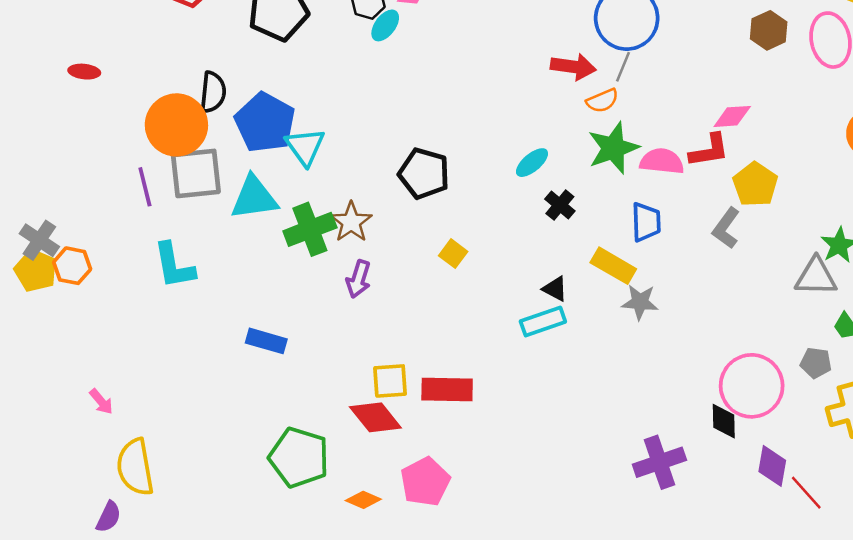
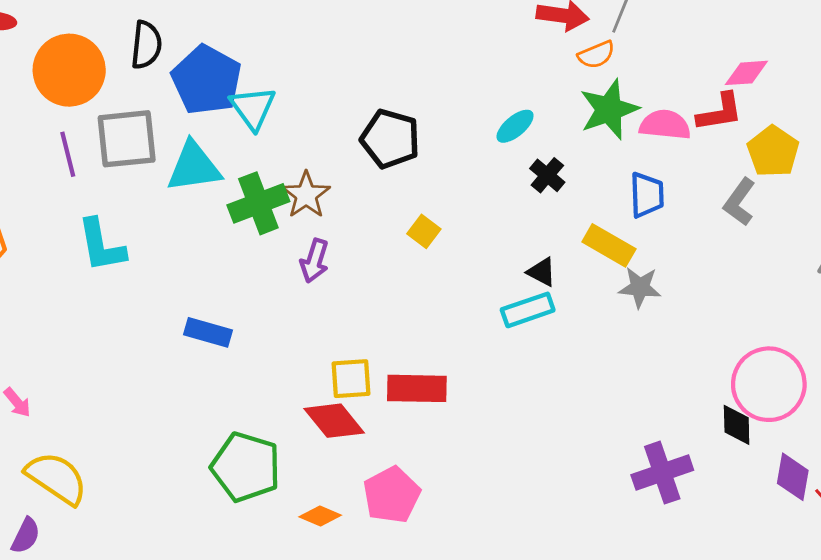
orange circle: (176, 125) -> (69, 70), moved
yellow semicircle: (135, 467) -> (57, 478), turned 134

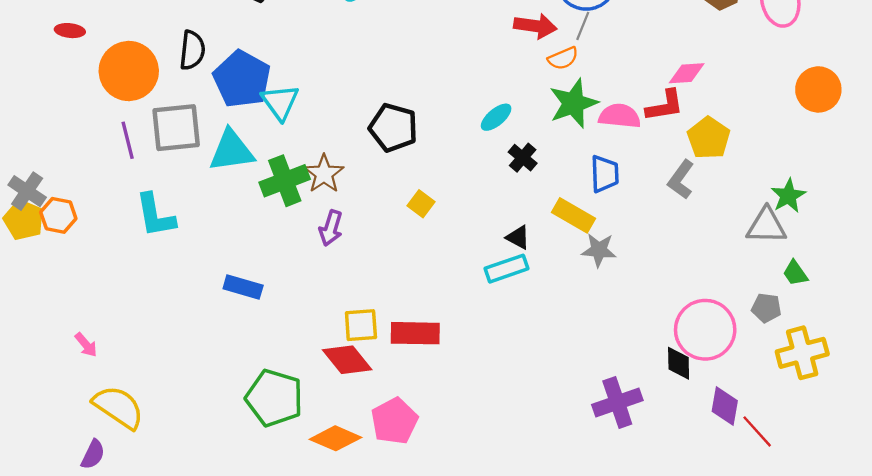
orange diamond: (320, 516) -> (336, 438), size x1.5

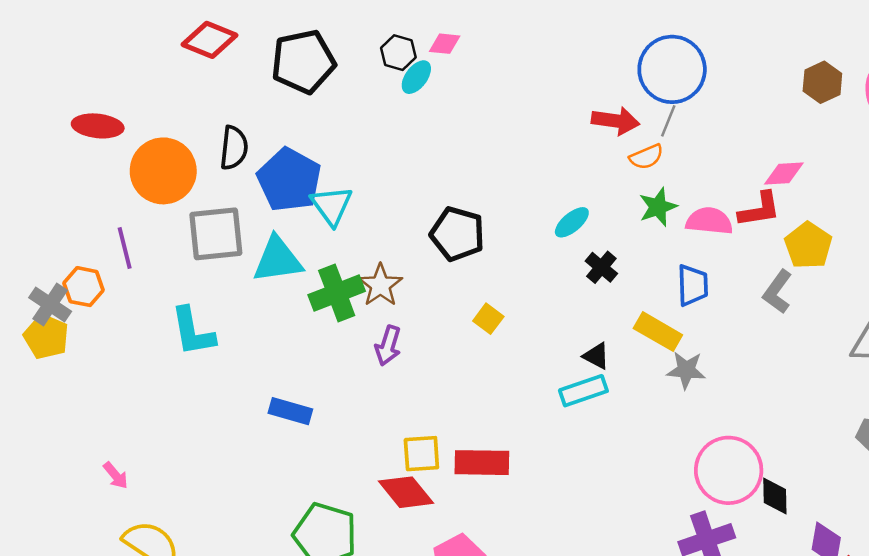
red ellipse: (70, 31) -> (98, 126), size x1.5
green star: (573, 103) -> (658, 207), size x0.7
purple line: (128, 140) -> (125, 248), moved
orange hexagon: (58, 215) -> (84, 287), moved
pink circle: (705, 330) -> (729, 470), moved

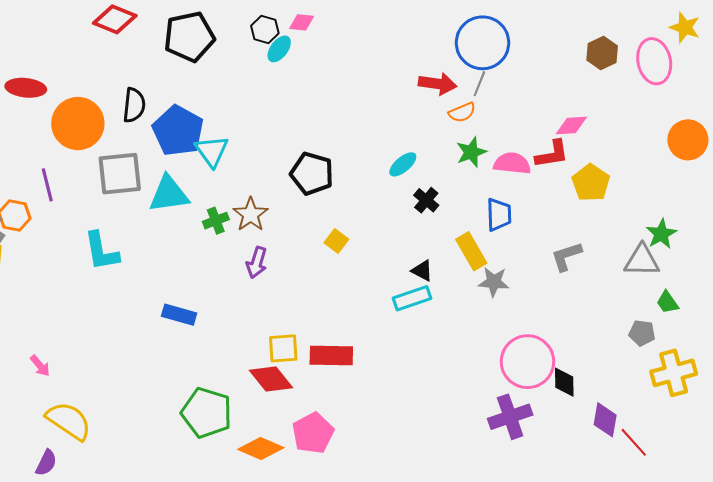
gray L-shape: (777, 292) -> (566, 256), moved, turned 36
green cross: (337, 293) -> (216, 221), size x0.6
yellow rectangle: (658, 332) -> (471, 251), turned 30

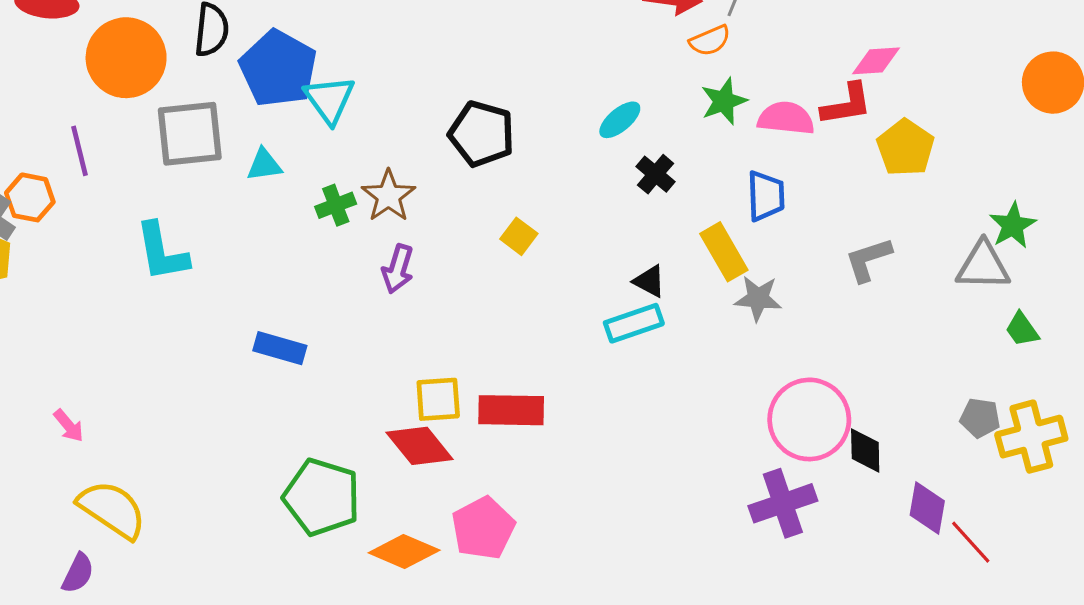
cyan triangle: (169, 194) -> (264, 165), size x0.6
gray pentagon: (642, 333) -> (980, 418), moved

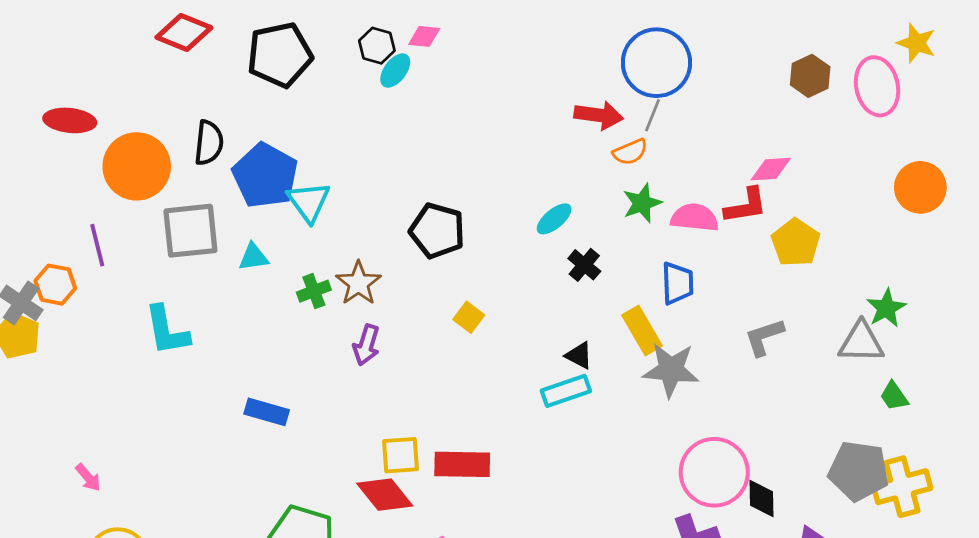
gray star: (758, 298) -> (671, 370), size x1.4
gray pentagon: (980, 418) -> (859, 471), size x1.8

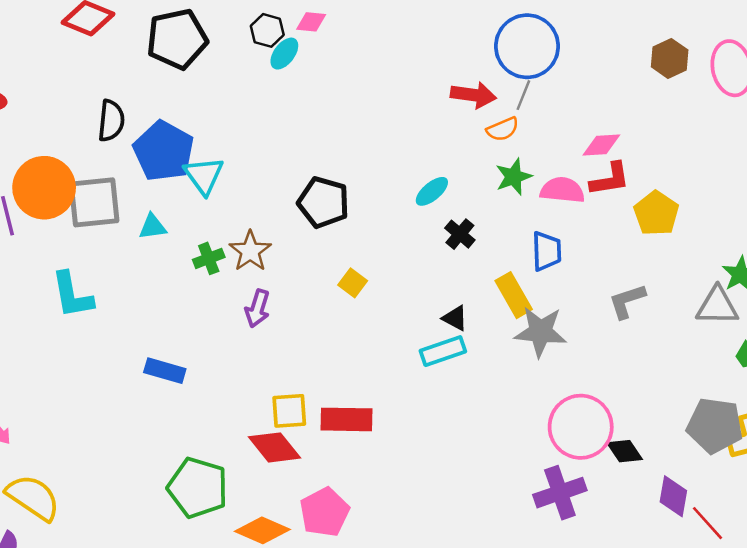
orange circle: (137, 166) -> (44, 188), moved
pink diamond: (771, 169) -> (601, 145), moved
black diamond: (761, 498) -> (625, 451), turned -33

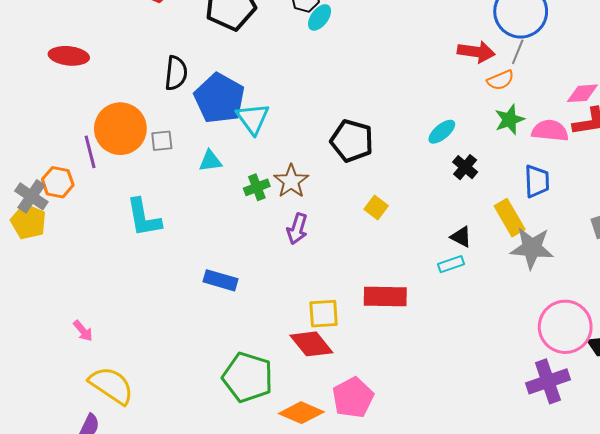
gray square: (94, 202) -> (162, 141), size x0.5
cyan rectangle: (443, 351) -> (451, 264), size x0.7
red rectangle: (347, 419) -> (385, 296), moved

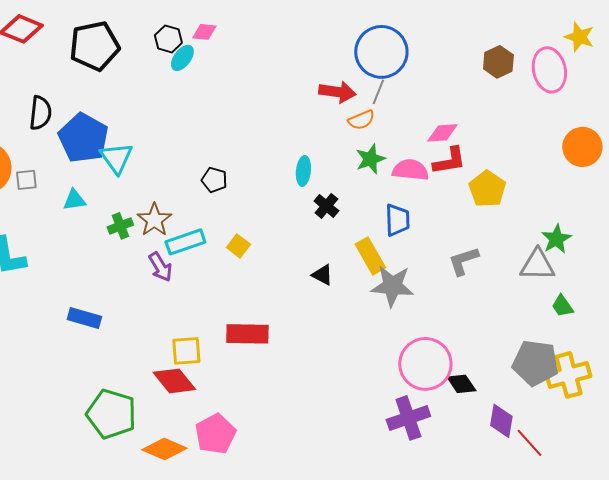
cyan ellipse: (442, 132) -> (303, 171), turned -44
black pentagon: (352, 141) -> (214, 180), size x0.6
purple arrow: (297, 229) -> (160, 267), turned -48
cyan rectangle: (451, 264) -> (185, 242), moved, size x1.5

